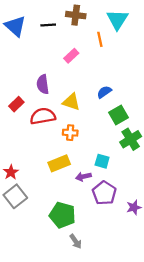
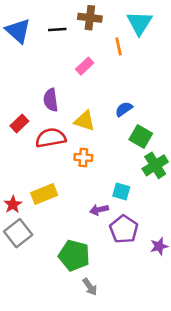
green square: (119, 115) -> (141, 137), turned -30
yellow rectangle: (59, 163) -> (44, 194), moved

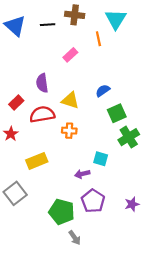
green square: (141, 137) -> (117, 113), turned 36
red star: (13, 204) -> (11, 134), moved
purple pentagon: (124, 229) -> (93, 201), moved

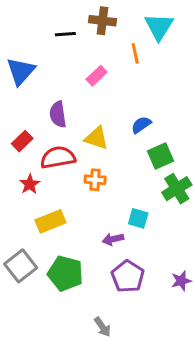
blue triangle: (15, 26) -> (21, 71), moved, turned 30
red star: (11, 134) -> (30, 184), moved
green pentagon: (62, 212) -> (65, 273), moved

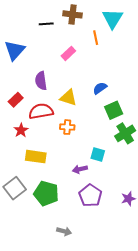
yellow rectangle: (50, 221) -> (36, 157), turned 30
gray arrow: (102, 327) -> (64, 231), moved, turned -40

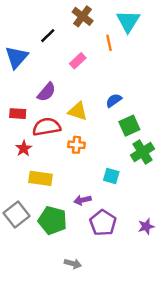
brown cross: (73, 14) -> (83, 16), turned 30
black line: (46, 24) -> (48, 36), moved, turned -40
purple semicircle: (41, 81) -> (47, 92), turned -132
red rectangle: (16, 100) -> (18, 114), turned 48
purple arrow: (80, 169) -> (83, 200), moved

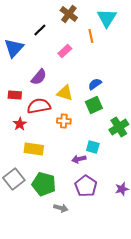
green square: (129, 126) -> (94, 105), moved
purple arrow: (83, 200) -> (79, 159), moved
gray arrow: (73, 264) -> (61, 208), moved

